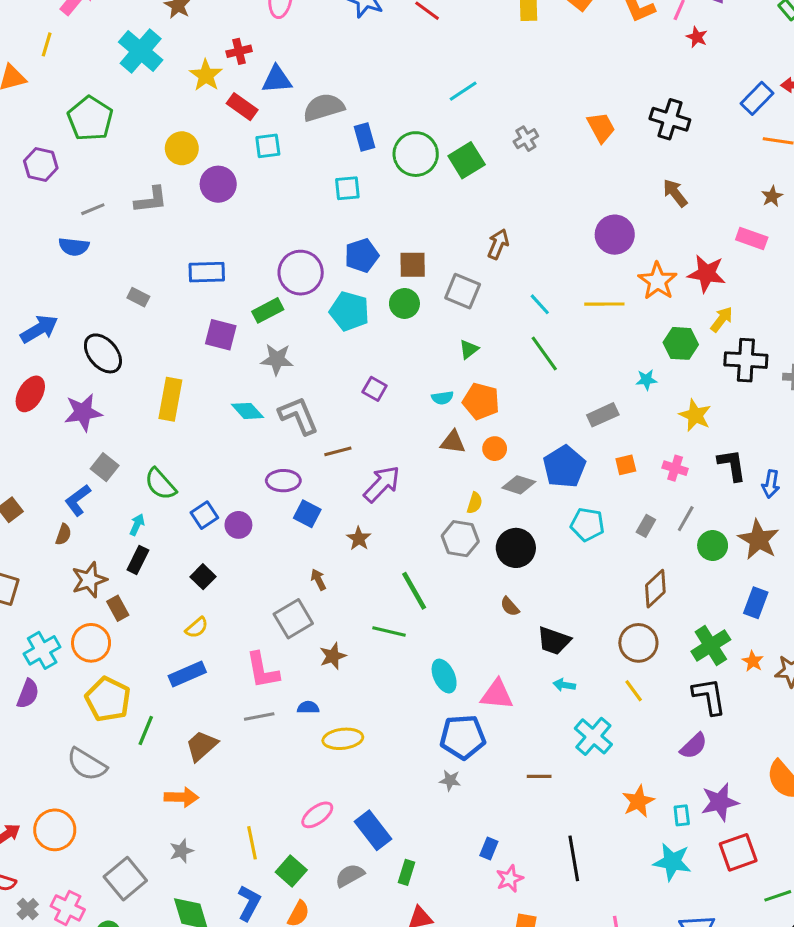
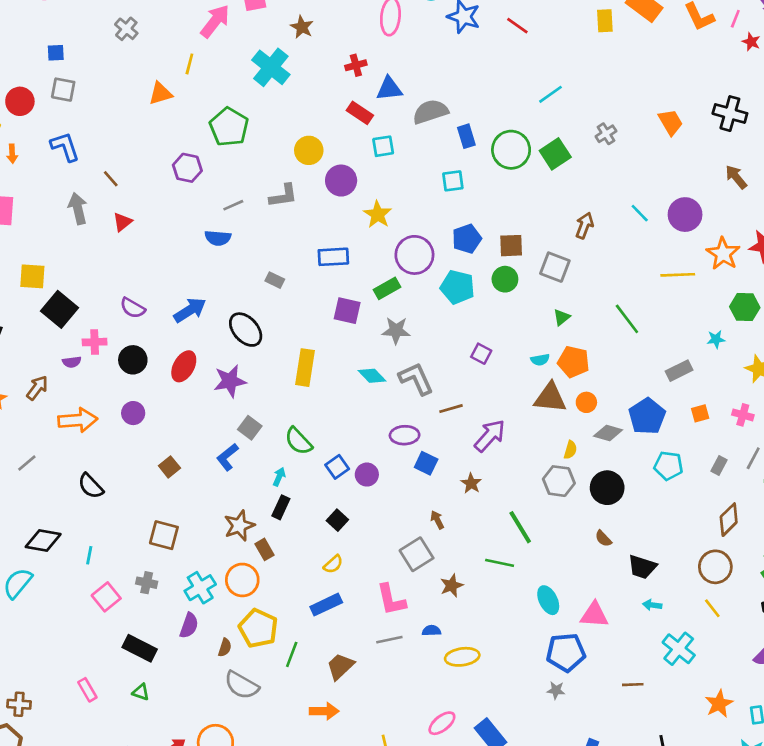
yellow star: (206, 75) -> (378, 214), moved
cyan line: (540, 304) -> (640, 213), moved
brown triangle: (453, 442) -> (550, 398), size x1.5
brown semicircle: (63, 534) -> (225, 647), moved

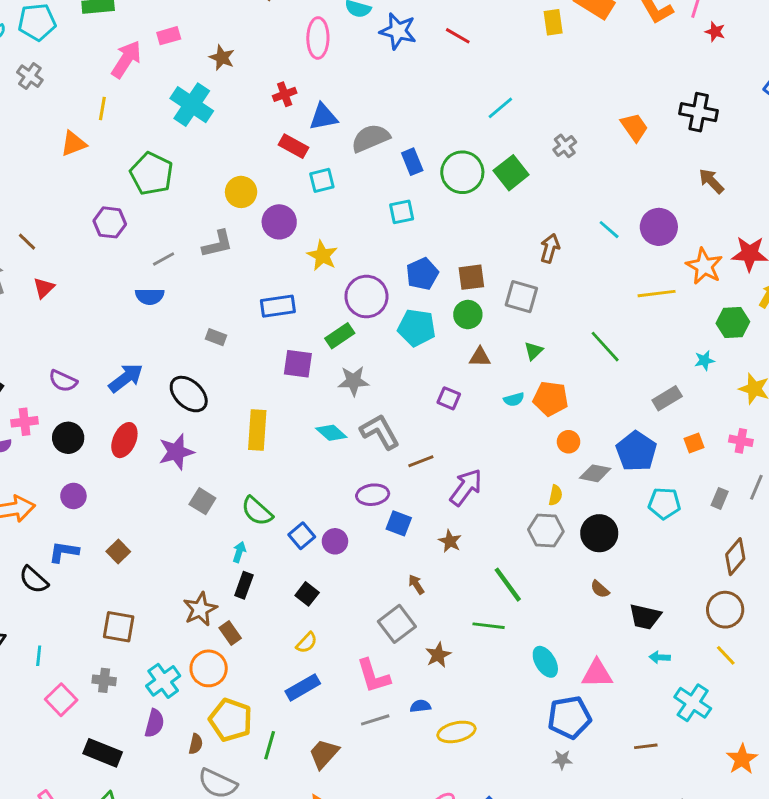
brown triangle: (550, 398) -> (480, 357), moved, size x0.6
blue L-shape: (227, 457) -> (64, 552), moved, turned 52

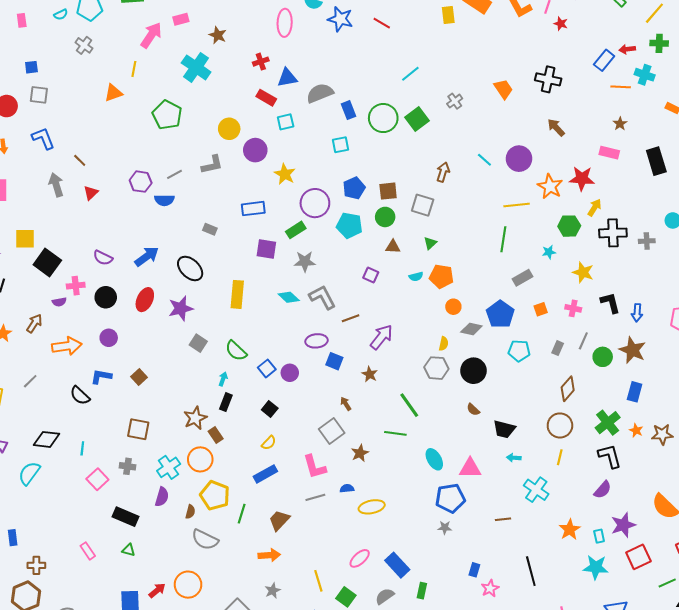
purple hexagon: (110, 222) -> (141, 182), moved
green line: (605, 347) -> (503, 239), moved, turned 50
yellow line: (726, 655) -> (560, 457), turned 56

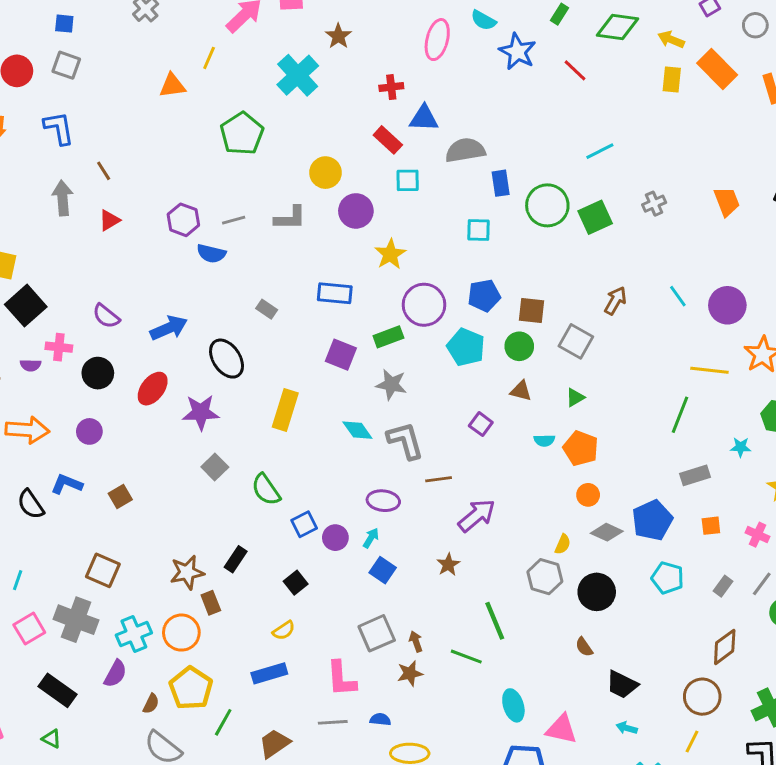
blue square: (334, 361) -> (383, 570), moved
cyan arrow: (223, 379) -> (371, 538), moved
brown arrow: (346, 404) -> (416, 641), moved
gray cross: (127, 466) -> (76, 620), size x1.8

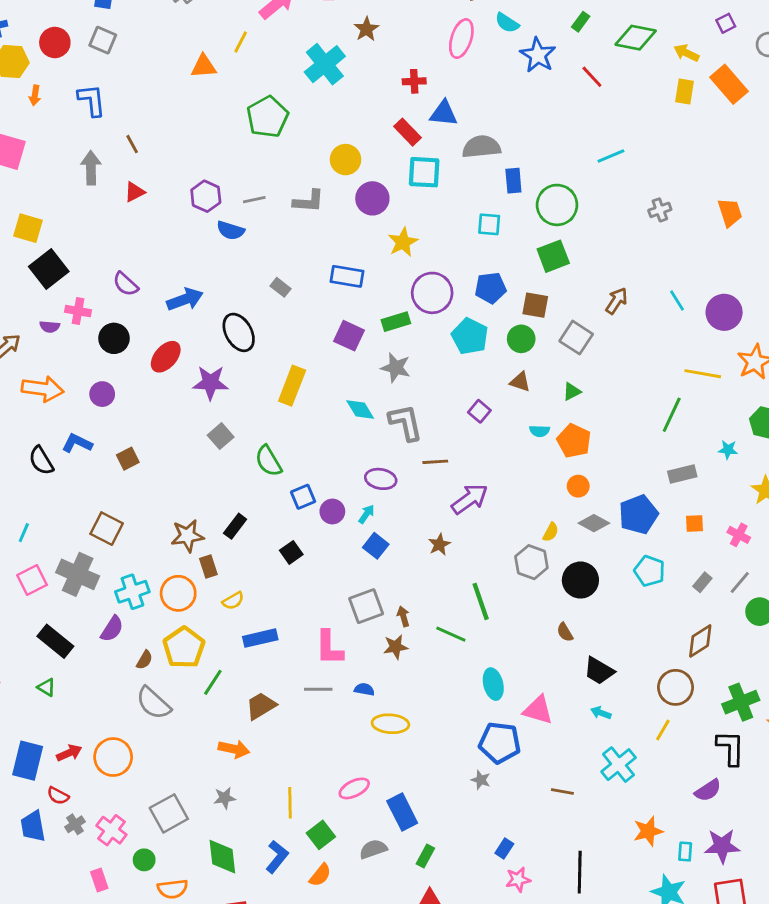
cyan square: (408, 180) -> (424, 172), size x1.4
green square: (595, 217) -> (553, 256), moved
yellow semicircle: (284, 630) -> (233, 601), moved

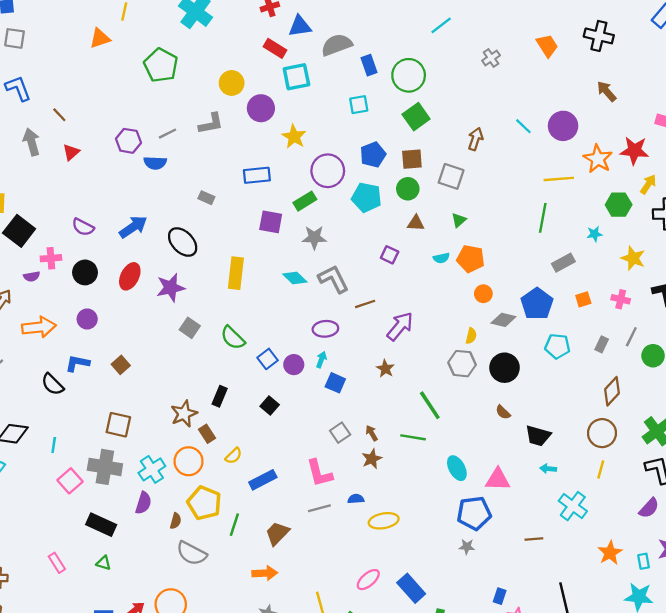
gray square: (366, 606) -> (340, 433), size x0.7

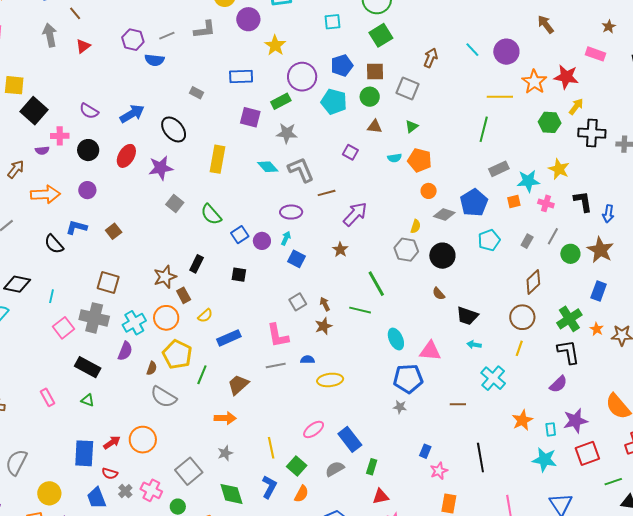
cyan star: (595, 234) -> (528, 181), moved, size x1.6
cyan pentagon: (557, 346) -> (489, 240), turned -30
black square: (270, 405) -> (239, 275), turned -35

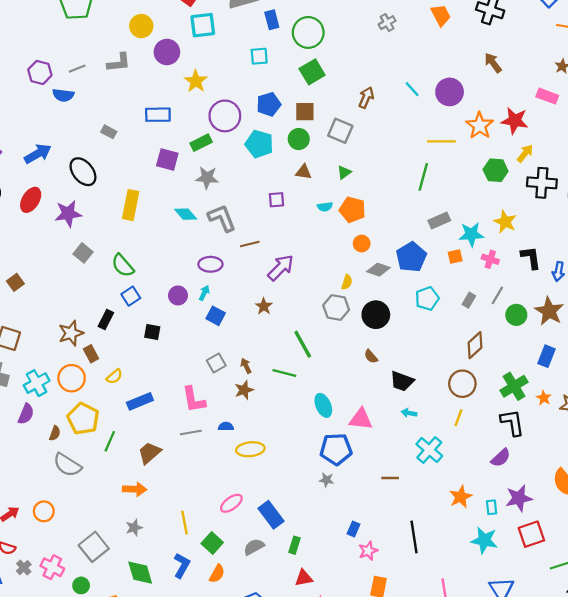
purple square: (350, 152) -> (277, 200), turned -35
blue square: (240, 235) -> (131, 296), moved
orange circle: (143, 440) -> (44, 511), size x0.7

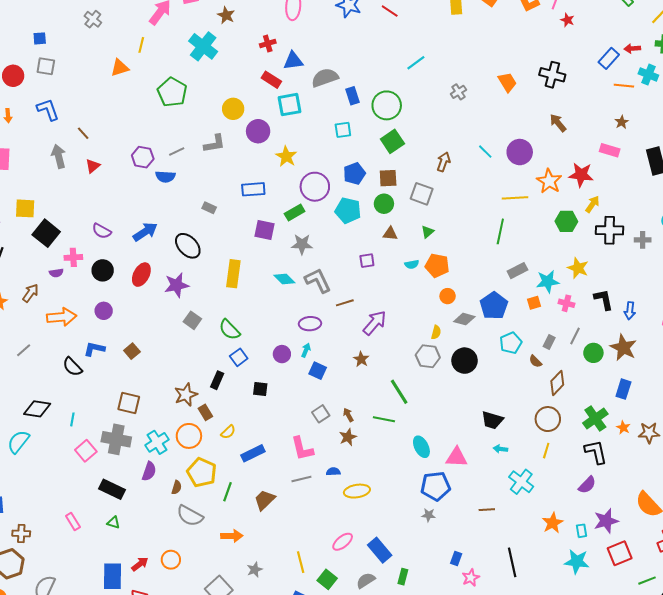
brown semicircle: (371, 356) -> (535, 361), moved
orange arrow: (135, 489) -> (232, 536), moved

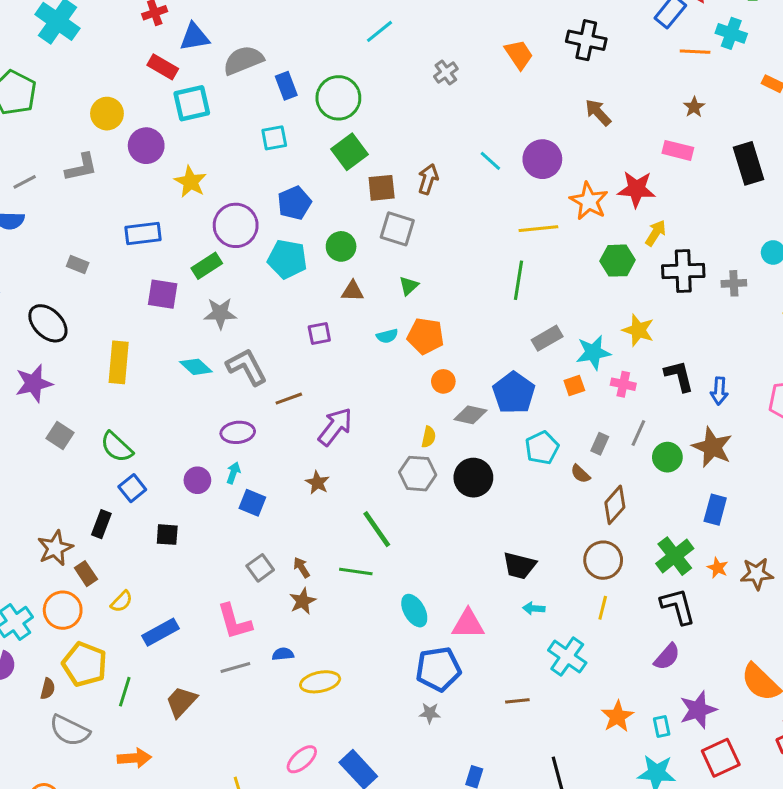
brown square: (388, 178) -> (382, 188), moved

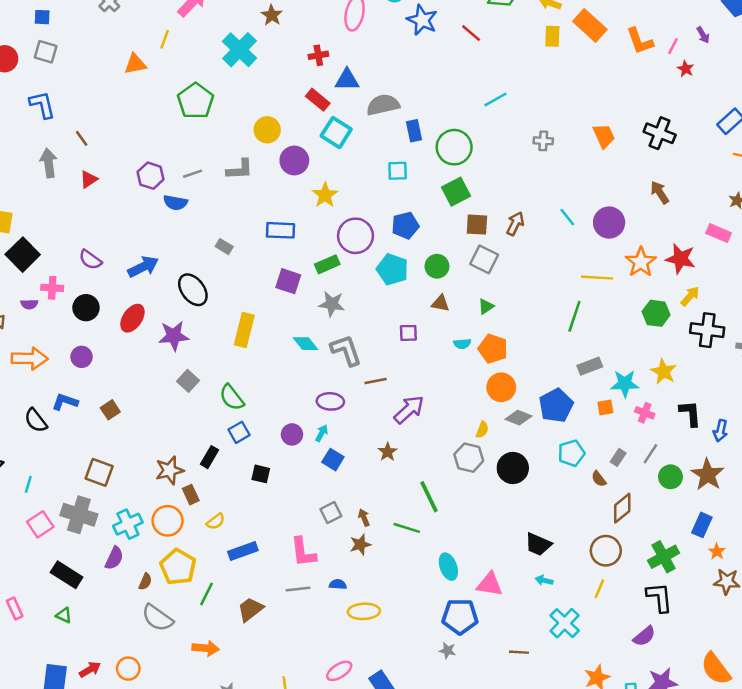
gray cross: (446, 73) -> (543, 141), turned 30
cyan square: (192, 103) -> (336, 133), turned 36
orange circle: (443, 381) -> (501, 387), size x1.5
orange star: (718, 568) -> (717, 551), moved

